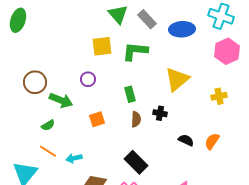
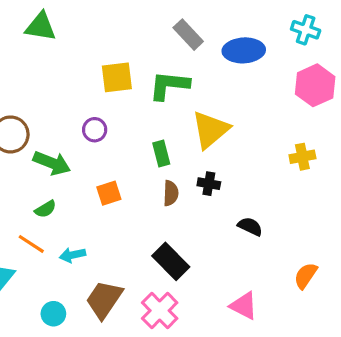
green triangle: (118, 14) -> (41, 27), moved, turned -40
cyan cross: (221, 16) -> (306, 30), size x0.7
yellow triangle: (177, 79) -> (210, 130), moved
green semicircle: (48, 125) -> (45, 209), moved
orange semicircle: (212, 141) -> (306, 276), moved

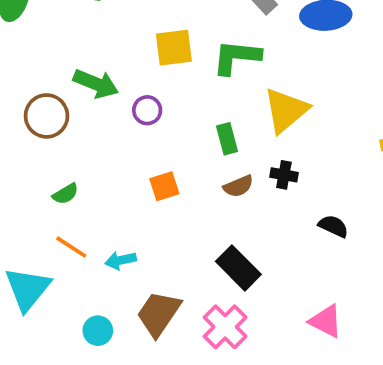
green arrow: (52, 163) -> (96, 84), moved
brown semicircle: (171, 193) -> (238, 186), turned 65
green semicircle: (45, 209) -> (66, 194), moved

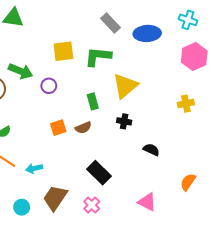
brown semicircle: (238, 186) -> (83, 128), moved
pink cross: (225, 327) -> (92, 205), size x0.7

